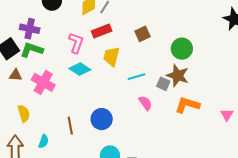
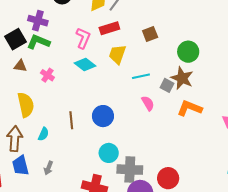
pink cross: (43, 82) -> (47, 75), size x0.6
yellow semicircle: (24, 114) -> (26, 105), size x1.4

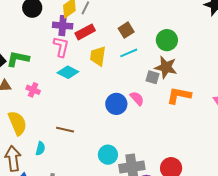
purple cross: (38, 21) -> (63, 26), moved
cyan line: (141, 76) -> (129, 53), moved
blue circle: (103, 116) -> (116, 104), moved
brown line: (71, 120) -> (65, 130), turned -60

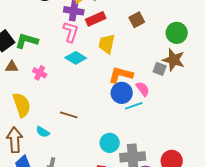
cyan line: (129, 53) -> (134, 106), moved
orange L-shape: (179, 95) -> (121, 75), moved
cyan semicircle: (40, 148) -> (43, 132), turned 104

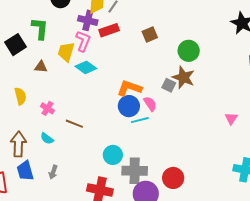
green L-shape: (27, 41) -> (40, 29), moved, turned 75
yellow trapezoid: (107, 44) -> (66, 52), moved
brown triangle: (12, 67) -> (41, 67), moved
pink cross: (40, 73) -> (47, 108), moved
yellow semicircle: (22, 105) -> (20, 96), moved, size x0.7

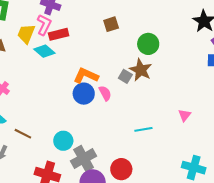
red rectangle: (109, 30) -> (59, 34), moved
cyan line: (140, 120) -> (143, 129), moved
brown line: (74, 124) -> (23, 134), moved
gray cross: (135, 171) -> (84, 158), turned -35

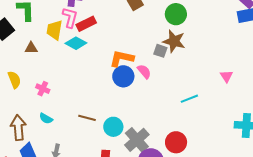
brown line: (23, 134) -> (87, 118), moved

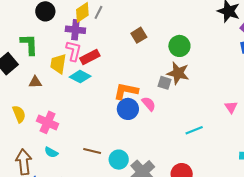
pink cross: (43, 89) -> (48, 122), size x1.5

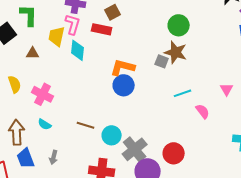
brown square: (139, 35) -> (113, 12), moved
red rectangle: (90, 57) -> (102, 29), moved, turned 36
cyan diamond: (80, 77) -> (78, 50), turned 65
pink semicircle: (149, 104) -> (203, 111), moved
cyan line: (194, 130) -> (183, 93), moved

